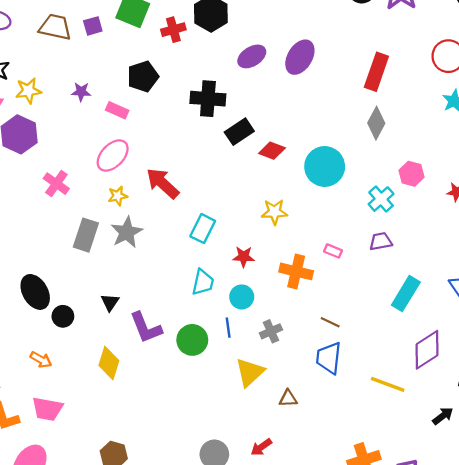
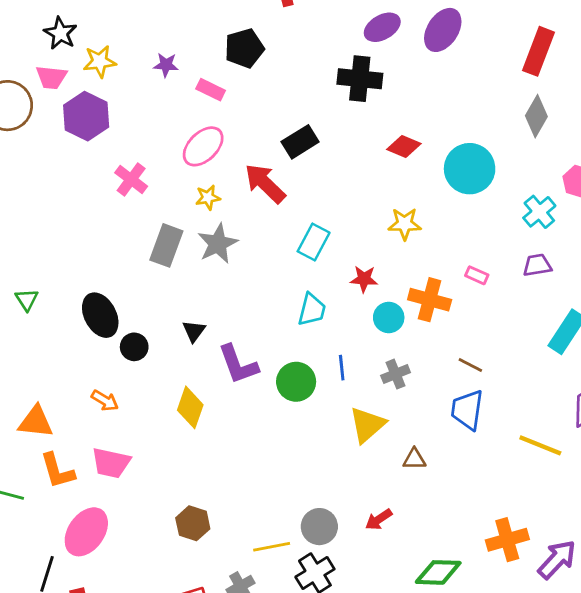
black cross: (208, 99) -> (360, 79), moved
black rectangle: (239, 132) -> (300, 142), moved
cyan circle: (242, 297) -> (389, 317), moved

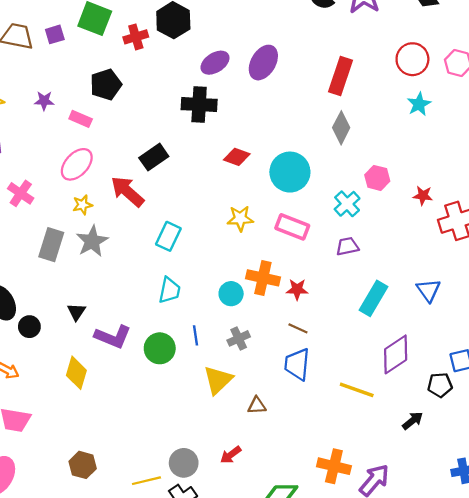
pink rectangle: (477, 275) -> (292, 227), moved, size x1.8
red star: (364, 279) -> (297, 289), moved
purple L-shape: (238, 364) -> (113, 337), turned -45
orange cross: (507, 540) -> (334, 466), turned 32

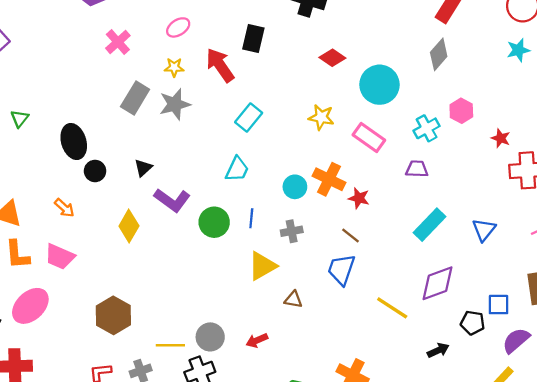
black rectangle: (154, 157) -> (253, 39), turned -56
pink ellipse: (77, 164) -> (178, 27), size x0.7
brown hexagon: (83, 465) -> (113, 315), size x1.4

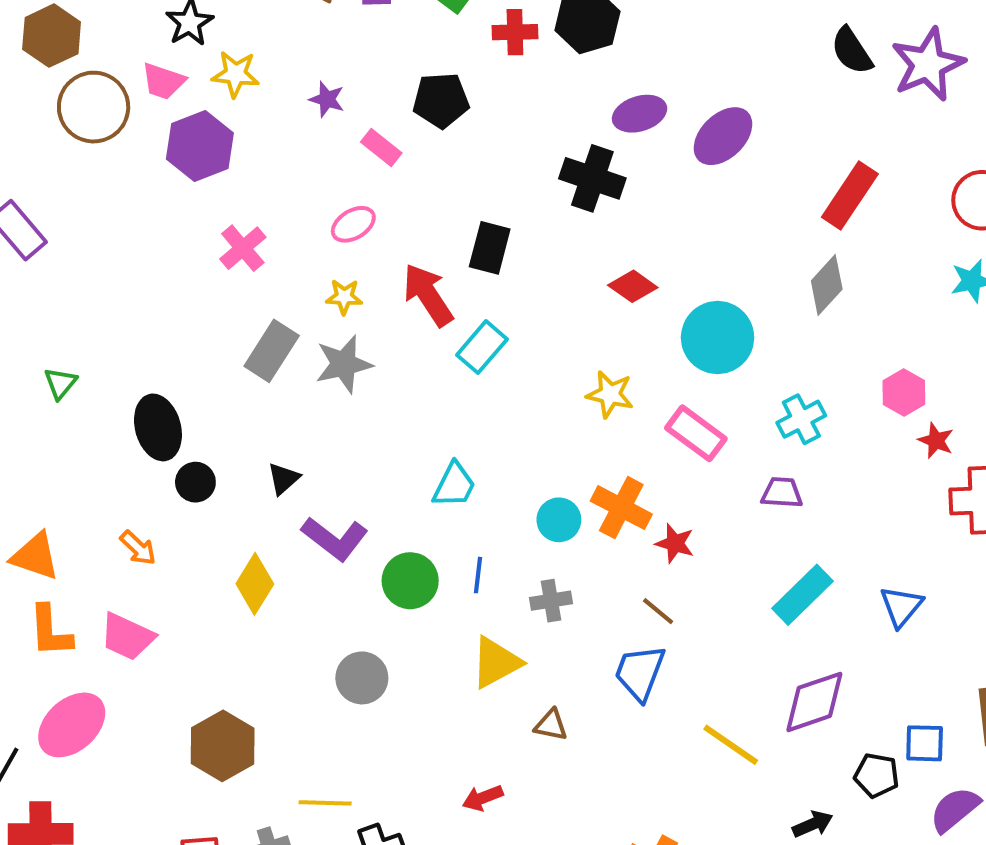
pink hexagon: (461, 111) -> (904, 392), moved
cyan rectangle: (249, 117) -> (482, 347), moved
gray circle: (210, 337) -> (362, 678), moved

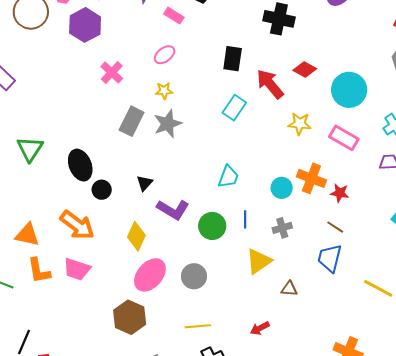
red arrow: (428, 295) -> (270, 84), moved
green triangle: (60, 383) -> (30, 149), size x1.6
orange arrow: (138, 548) -> (77, 225), size x1.8
pink ellipse: (72, 725) -> (150, 275), moved
yellow line: (325, 803) -> (198, 326), moved

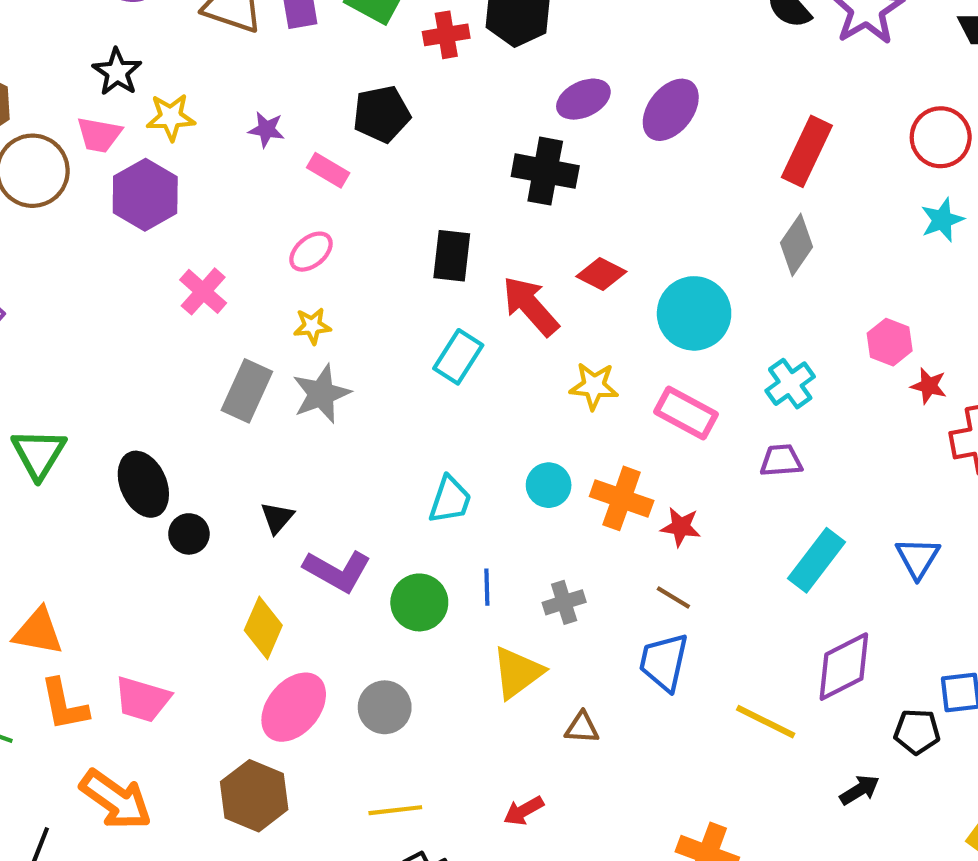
cyan circle: (282, 188) -> (549, 485), moved
orange arrow: (77, 225) -> (116, 800), moved

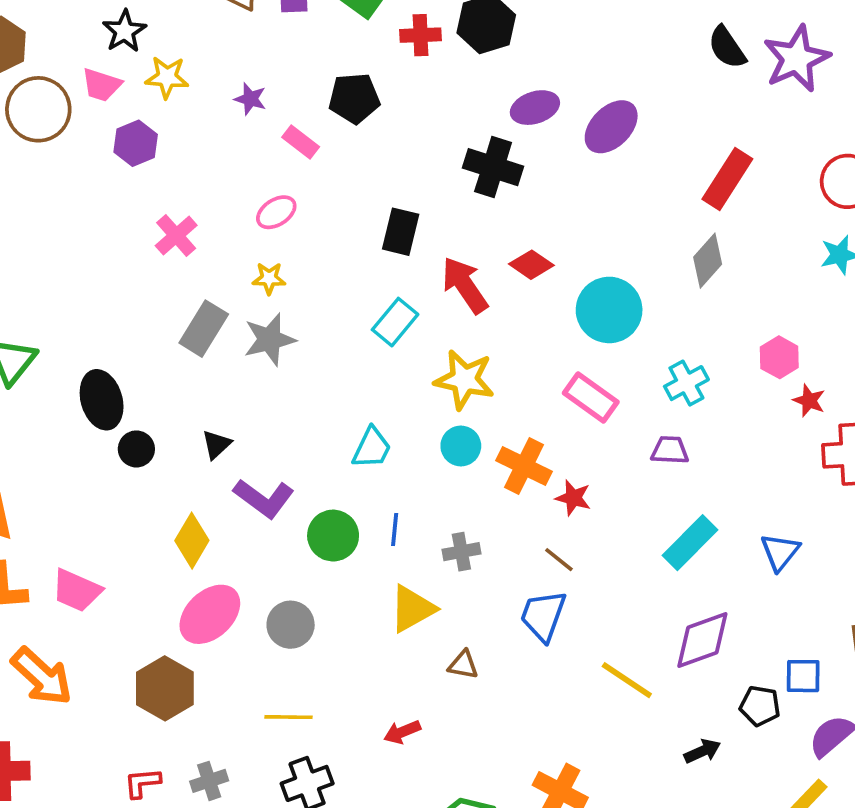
purple hexagon: (145, 195) -> (136, 143), size x0.7
yellow star: (594, 386) -> (464, 380), moved, size x1.4

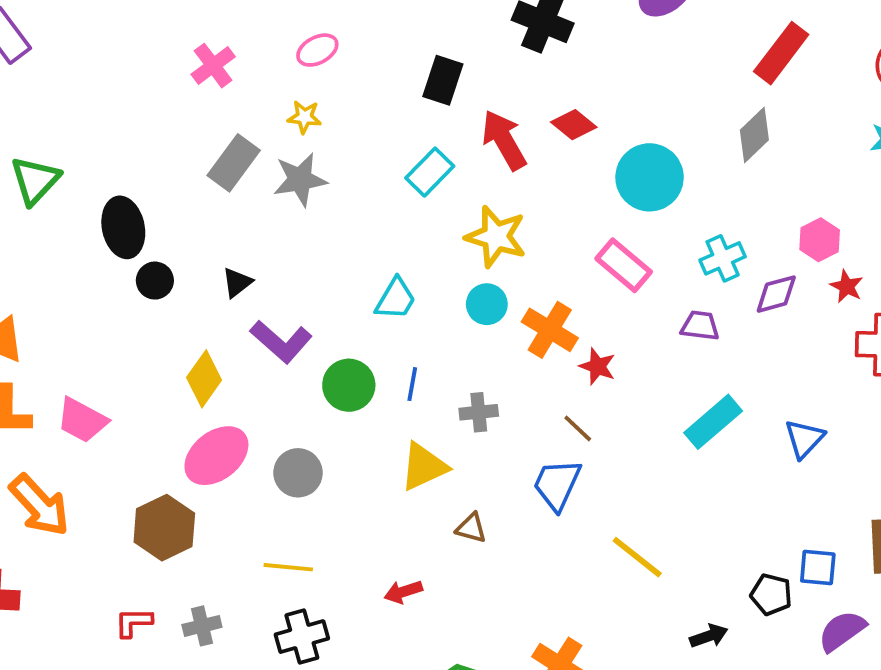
purple diamond: (702, 640) -> (776, 294), moved, size x0.7

